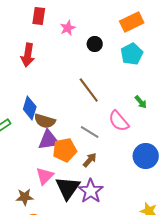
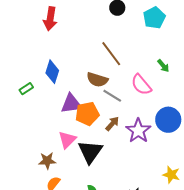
brown semicircle: (45, 121) -> (97, 80), moved
purple star: (91, 191) -> (138, 131), moved

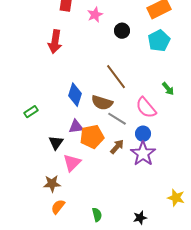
blue diamond: (52, 72) -> (75, 95), moved
purple triangle: (71, 104) -> (76, 127), size x0.7
blue circle: (168, 120) -> (143, 134), moved, size x0.6
black triangle: (90, 152) -> (56, 143), moved, size x0.6

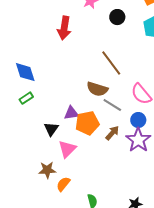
red arrow: (55, 42) -> (64, 28), moved
blue diamond: (75, 95) -> (25, 72), moved, turned -35
orange semicircle: (58, 207) -> (63, 184), moved

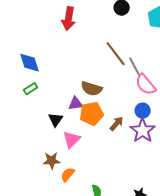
brown semicircle: (97, 89) -> (92, 89), moved
gray line: (112, 105) -> (135, 67), moved, turned 30

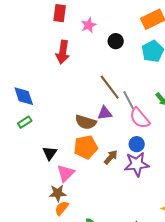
purple triangle: (76, 104) -> (105, 113), moved
purple star: (143, 131) -> (137, 164), turned 30
brown star: (52, 161) -> (58, 193), moved

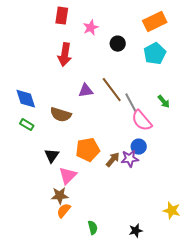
purple triangle: (105, 113) -> (86, 91), moved
green rectangle: (25, 122) -> (27, 125), turned 64
brown semicircle: (86, 122) -> (61, 115), moved
purple star: (137, 164) -> (130, 159), moved, size x0.7

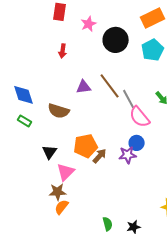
black circle: (118, 44) -> (116, 40), size x1.6
red arrow: (65, 55) -> (63, 51), size x0.6
brown arrow: (113, 160) -> (100, 156), moved
green semicircle: (93, 228) -> (108, 224), moved

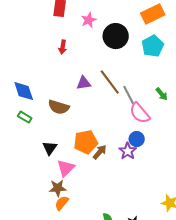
purple star: (128, 155) -> (128, 151), turned -30

